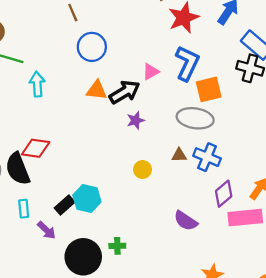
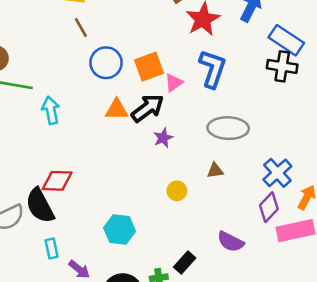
orange square: (209, 89) -> (149, 67), moved
blue cross: (207, 157) -> (277, 173), moved, turned 32
black rectangle: (65, 205) -> (185, 263), moved

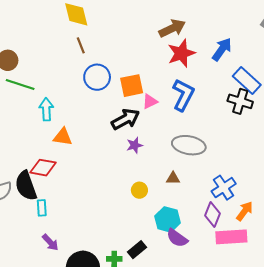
orange triangle: (117, 110) -> (63, 137), moved
purple diamond: (269, 207) -> (212, 215), turned -30
cyan hexagon: (120, 230) -> (168, 219), moved
cyan rectangle: (52, 249) -> (42, 208), moved

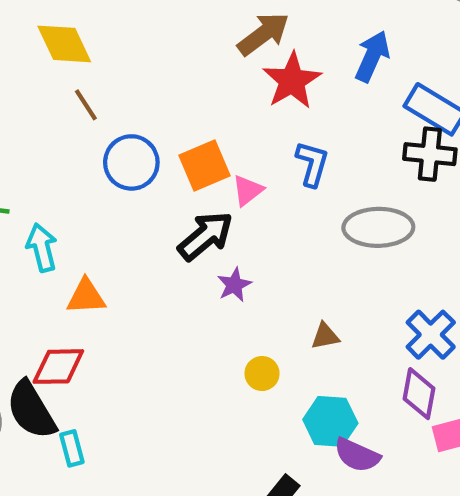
blue L-shape: (183, 95) -> (312, 164), size x0.7
gray ellipse: (189, 145) -> (378, 227), moved

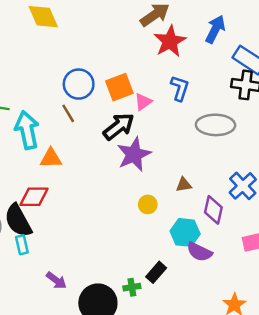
brown line: (86, 105) -> (68, 113), moved
cyan arrow: (42, 248) -> (27, 130), size x1.4
purple star: (234, 285) -> (134, 154), size x1.8
purple diamond: (419, 394) -> (213, 210), moved
cyan rectangle: (72, 448) -> (22, 245), moved

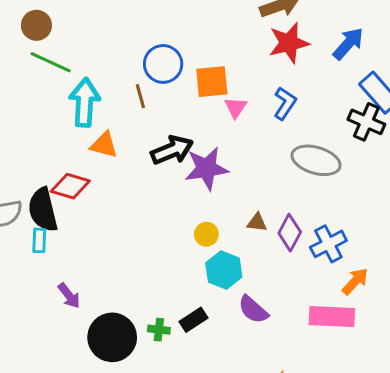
pink triangle: (143, 102) -> (236, 108), turned -36
black arrow: (119, 127) -> (172, 150), moved
purple diamond: (213, 210) -> (290, 233), moved
cyan hexagon: (185, 232) -> (224, 270), moved

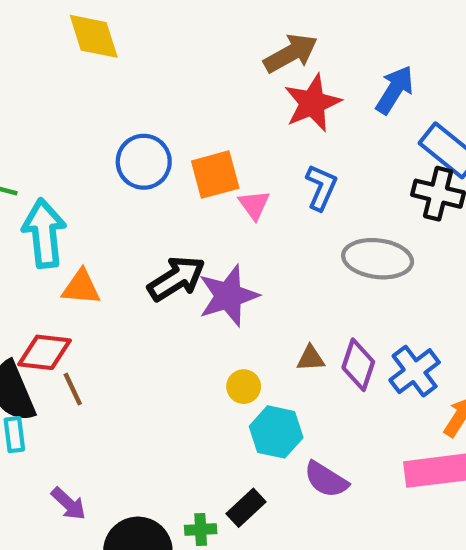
brown line: (140, 96) -> (73, 389), moved

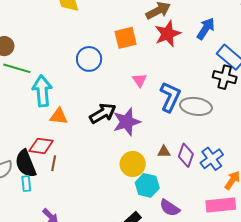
orange square: (215, 175) -> (126, 38), moved
blue L-shape: (321, 187) -> (170, 97), moved, size x1.4
yellow circle: (244, 387) -> (133, 164), size x1.6
brown line: (73, 389) -> (54, 163), turned 35

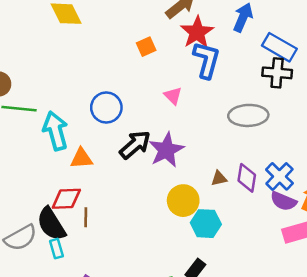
orange square: (126, 38) -> (146, 47), size x0.7
blue circle: (89, 59) -> (106, 107), moved
blue L-shape: (170, 97) -> (207, 60), moved
purple semicircle: (170, 208) -> (283, 201), moved

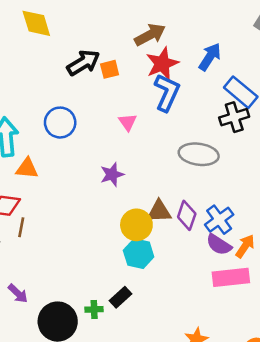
black cross: (277, 73) -> (234, 117), turned -32
black arrow: (135, 145) -> (83, 63), moved
purple star: (166, 150) -> (112, 174), size x0.7
brown triangle: (219, 178) -> (159, 211), size x1.5
yellow circle: (183, 201) -> (136, 225), moved

